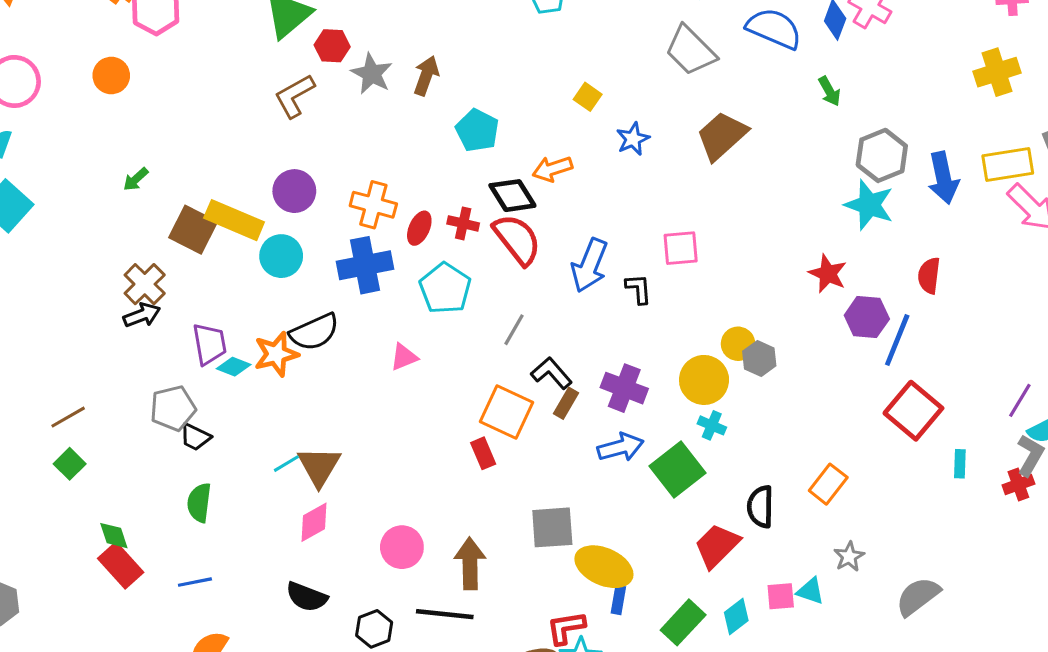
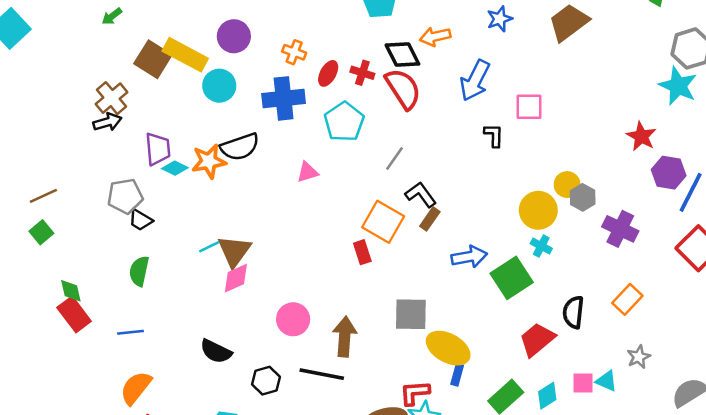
orange cross: (373, 205) -> (294, 52), size x0.7
blue arrow: (590, 265) -> (475, 80), moved
purple cross: (624, 388) -> (620, 229), moved
pink diamond: (314, 522) -> (236, 278), moved

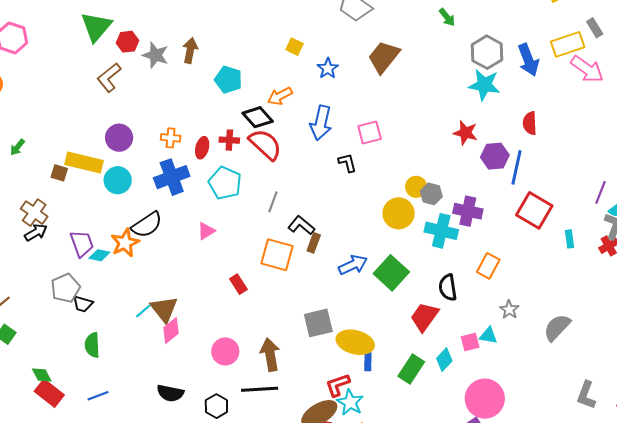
brown square: (153, 59) -> (59, 173), size x0.6
cyan cross: (541, 246) -> (441, 231), moved, size x1.8
red rectangle: (362, 252) -> (238, 284), moved

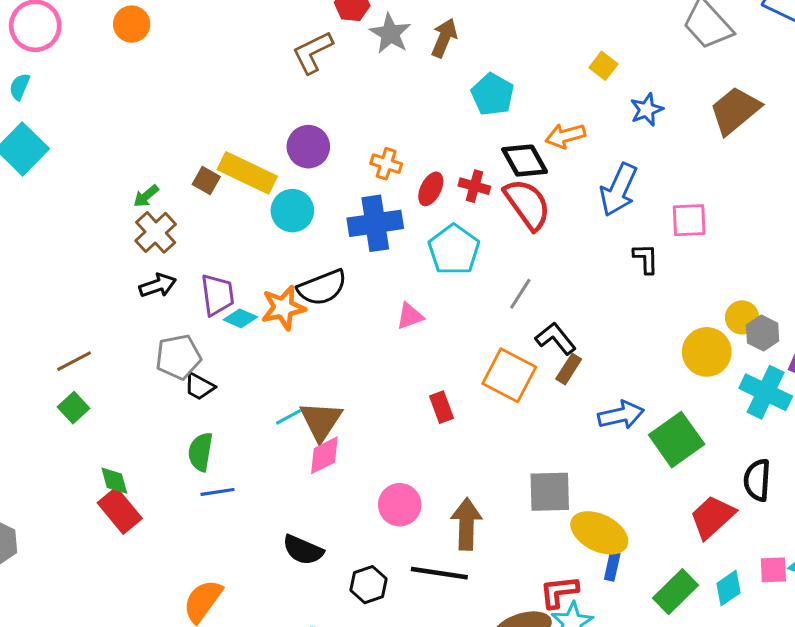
green arrow: (17, 147) -> (146, 196), moved
black arrow: (36, 232) -> (158, 285), moved
blue line: (98, 396) -> (217, 492), moved

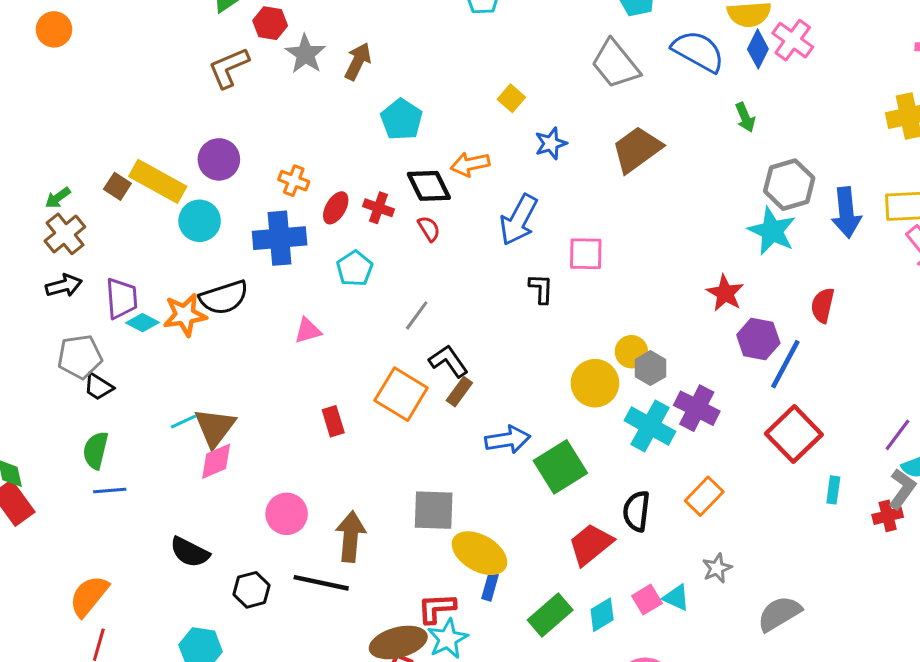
red semicircle: (527, 204) -> (429, 229), size x0.5
cyan pentagon: (454, 250) -> (355, 269), size x0.7
pink square: (773, 570) -> (647, 600), turned -32

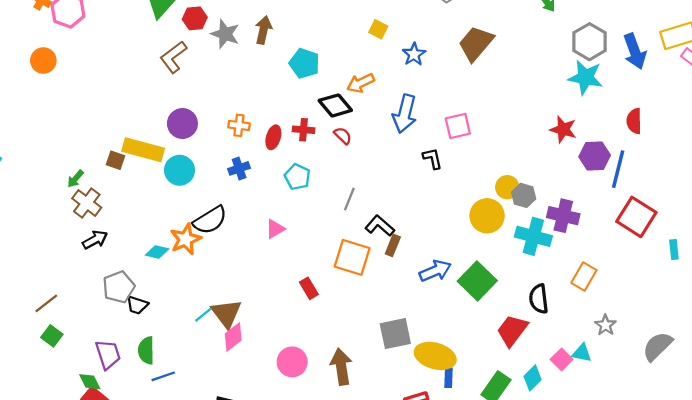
blue cross: (280, 238) -> (239, 168), size x0.6
purple trapezoid: (122, 298) -> (108, 354), moved

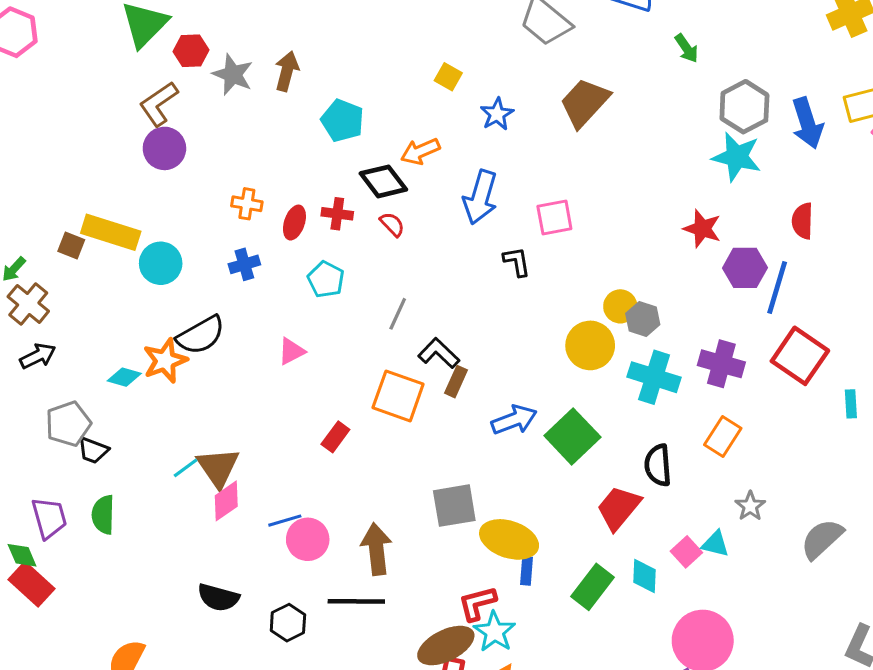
purple circle: (182, 123) -> (164, 148), moved
purple cross: (563, 216) -> (721, 364), moved
red rectangle: (309, 288) -> (335, 437), turned 65
blue line: (163, 376) -> (285, 521), moved
cyan diamond: (533, 378) -> (645, 576), turned -45

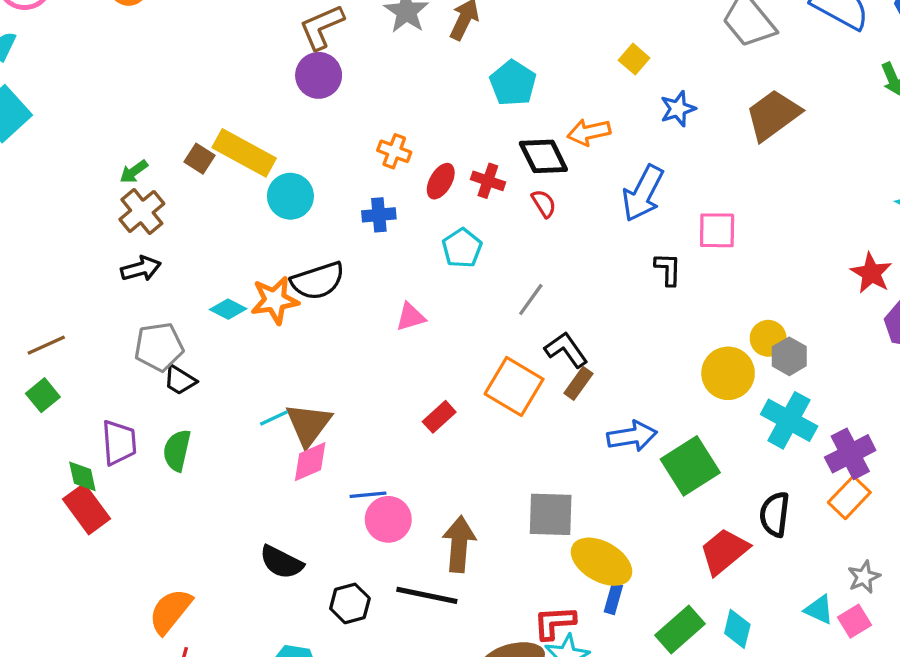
purple cross: (721, 364) -> (850, 454), moved, turned 36
pink square: (686, 552) -> (855, 621), moved

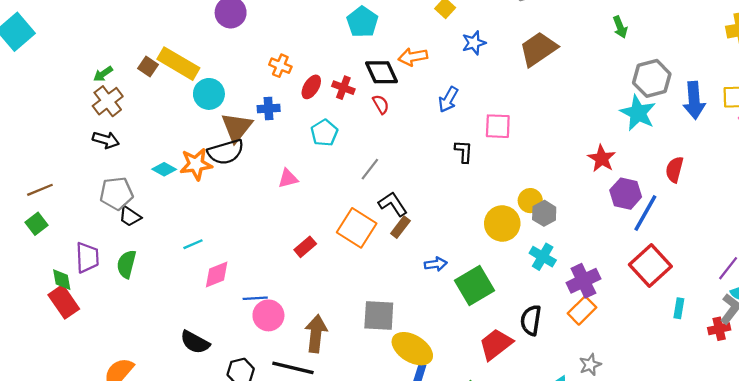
blue arrow: (643, 193) -> (448, 99), size x0.7
black arrow: (141, 269) -> (106, 140), turned 30
cyan cross: (789, 420) -> (543, 257), size x0.7
brown triangle: (308, 424) -> (237, 127), moved
blue arrow: (632, 436) -> (436, 264), size x0.7

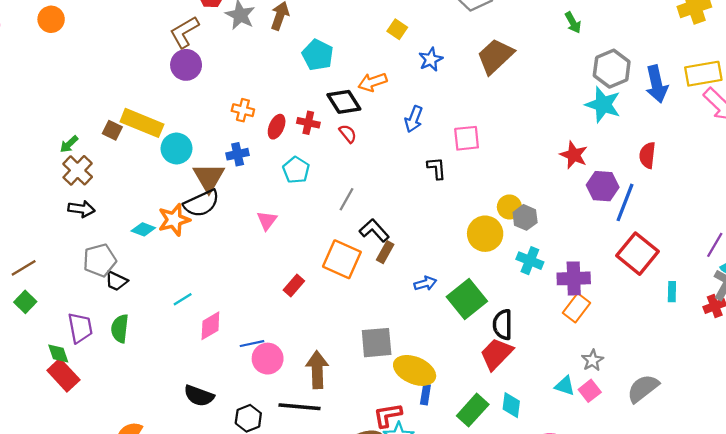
pink triangle: (288, 178) -> (267, 220), turned -30
purple cross: (583, 281) -> (574, 278), turned 32
black semicircle: (531, 320) -> (503, 325), moved

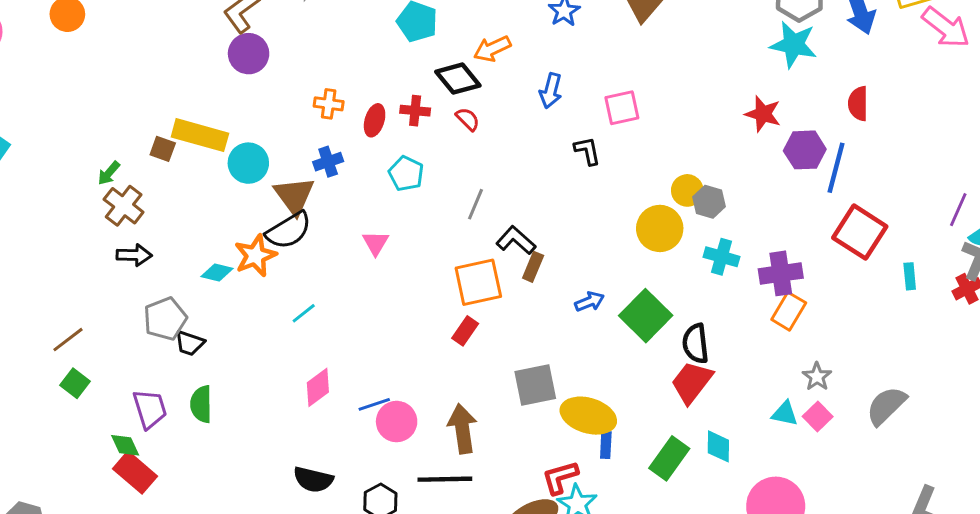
orange square: (342, 259) -> (478, 282), turned -30
red rectangle: (294, 285) -> (465, 331), moved
cyan line: (183, 299) -> (304, 313), moved

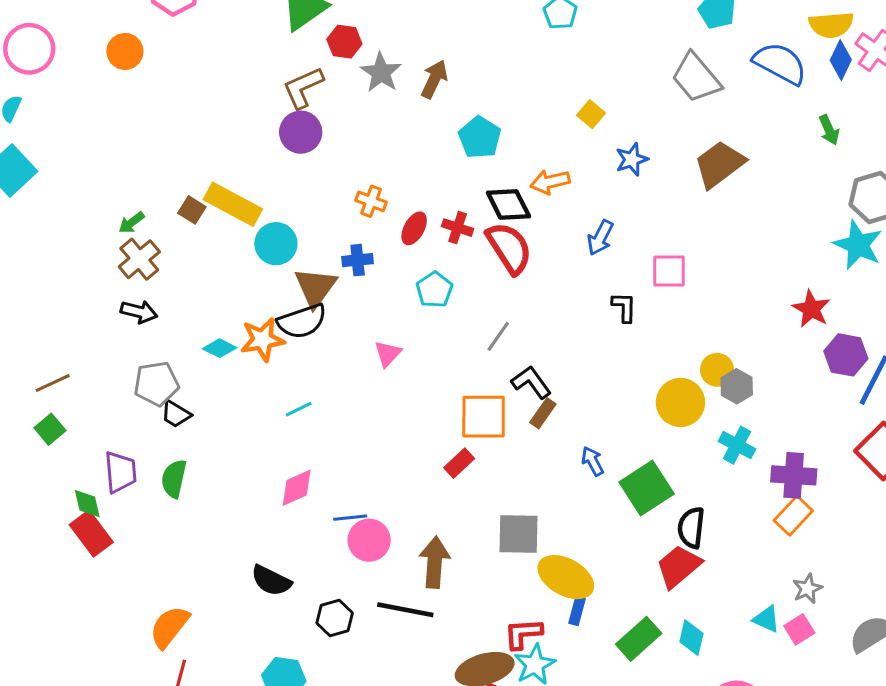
red semicircle: (468, 119) -> (509, 248), size x2.0
blue arrow: (590, 302) -> (593, 461), turned -108

